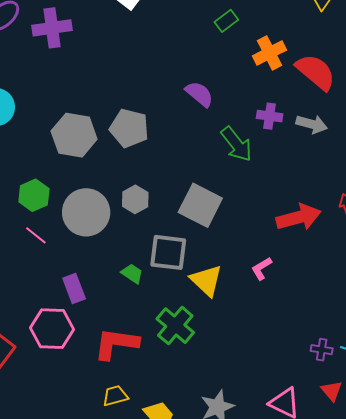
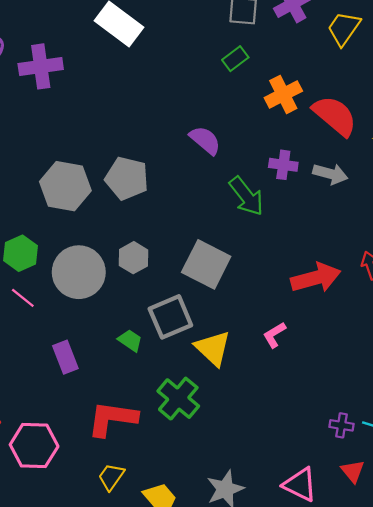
gray square: (168, 252) -> (170, 317), turned -30
pink hexagon: (52, 329) -> (34, 446), moved
yellow trapezoid: (115, 396) -> (111, 477), turned -40

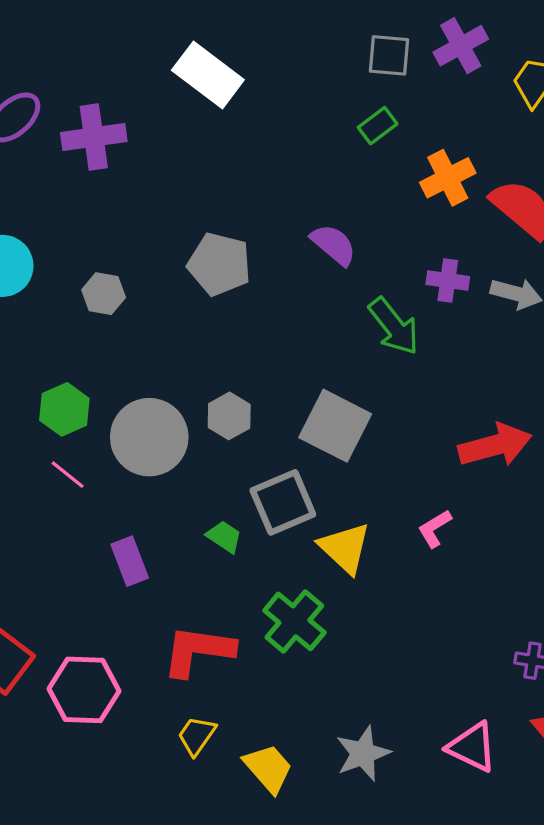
gray pentagon: (127, 178) -> (219, 264), moved
gray hexagon: (65, 186) -> (104, 294), moved, size x0.6

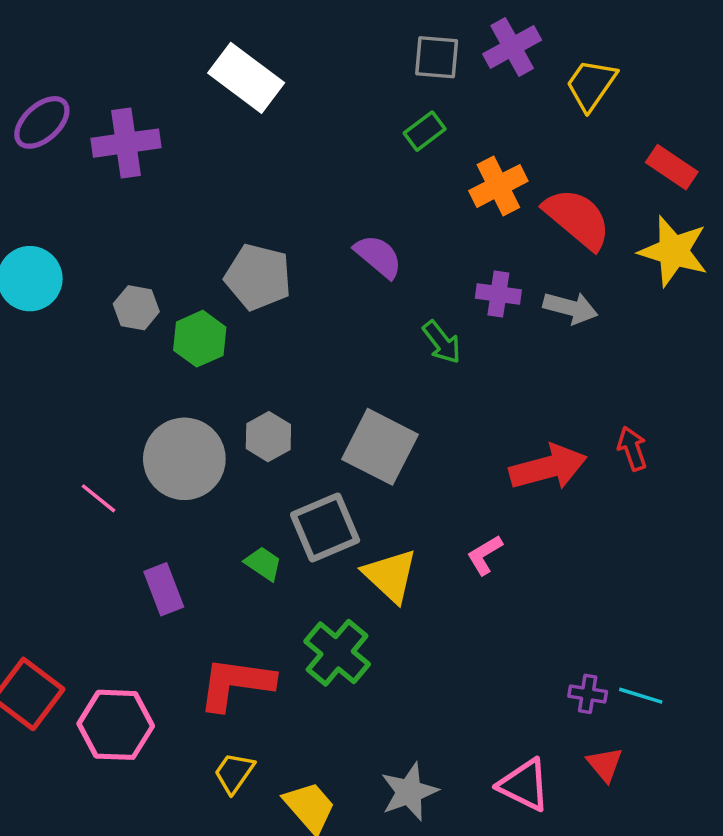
green arrow: (394, 326) -> (442, 342), size x0.7
green hexagon: (64, 409) -> (200, 339), moved

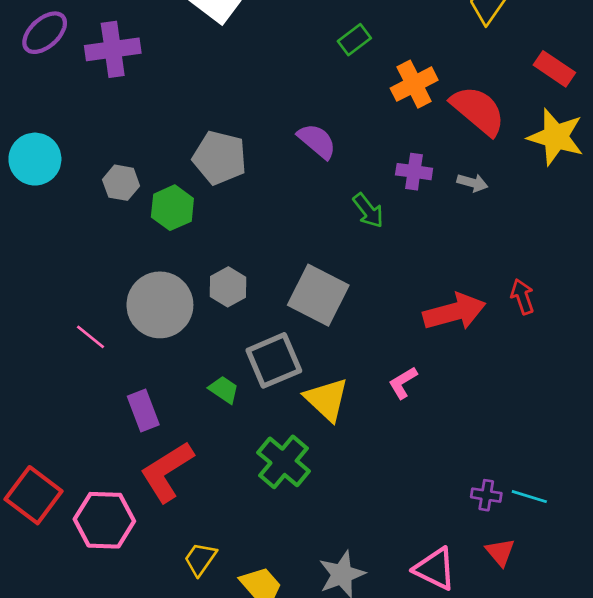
gray arrow: (570, 308) -> (472, 183), size x0.7
red L-shape: (236, 684) -> (167, 472), moved, turned -40

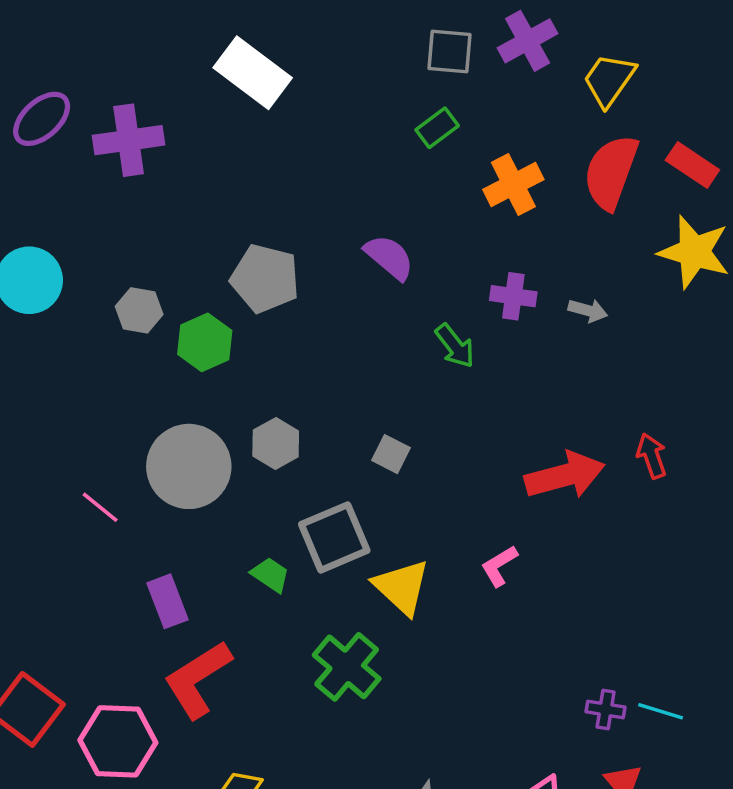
red semicircle: (478, 110) -> (611, 172), moved, turned -110
gray square: (318, 295) -> (391, 454), size x0.5

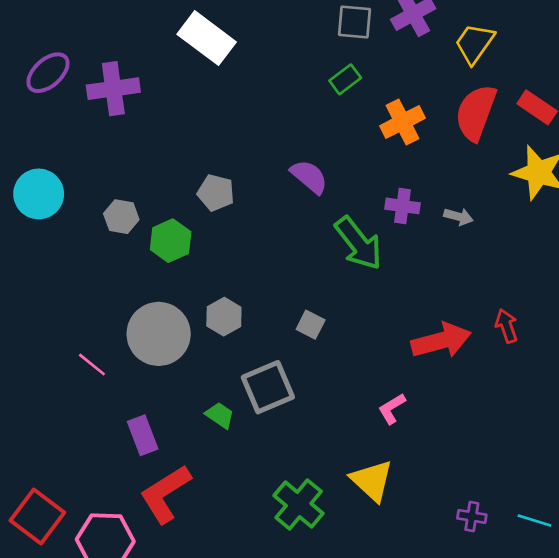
gray pentagon: (265, 278) -> (216, 193), size x0.7
green arrow: (455, 346) -> (359, 243), size x1.6
yellow triangle: (402, 587) -> (372, 481), moved
green cross: (347, 667) -> (299, 504), moved
cyan line: (661, 711) -> (534, 520), moved

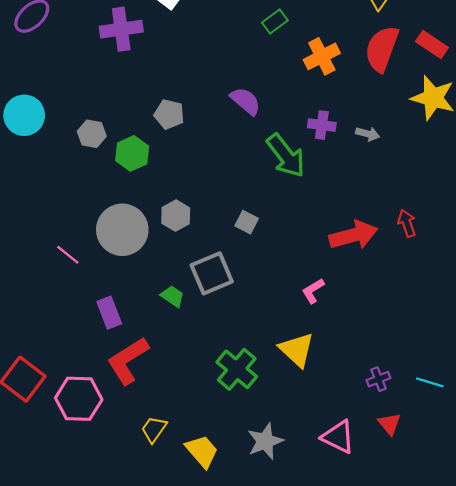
purple cross: (113, 89) -> (121, 29), moved
purple cross: (472, 516) -> (379, 379), turned -30

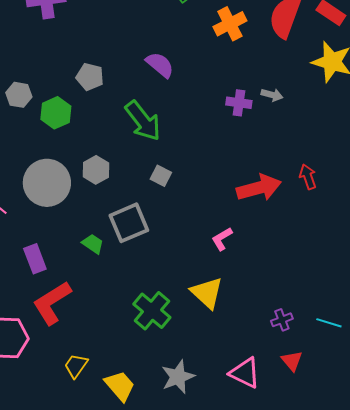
purple cross: (322, 125) -> (239, 103), moved
green arrow: (286, 156) -> (143, 121), moved

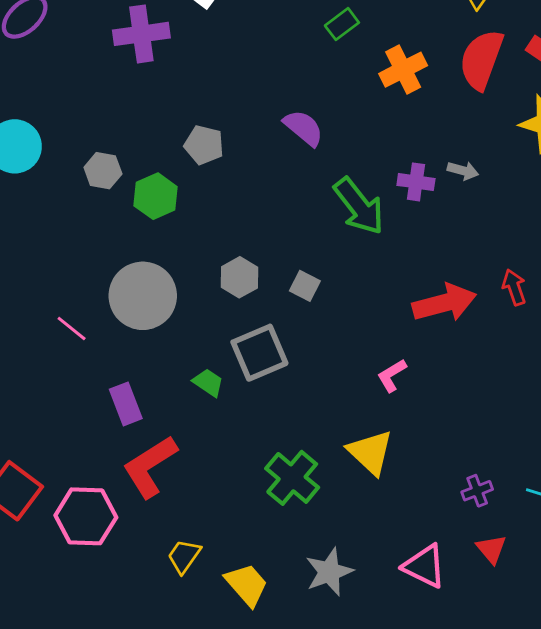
green arrow: (143, 121) -> (359, 206), moved
gray hexagon: (96, 170) -> (240, 277), moved

